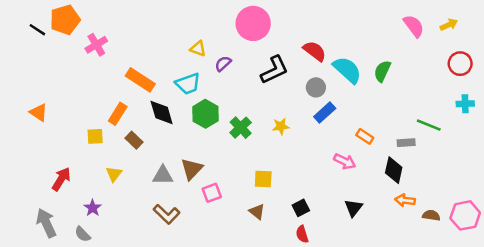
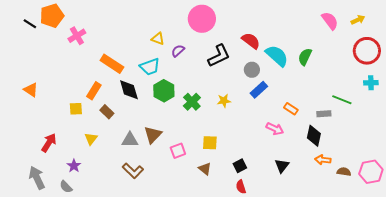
red circle: (460, 64) -> (367, 51), size x1.4
pink square: (212, 193) -> (178, 151), moved

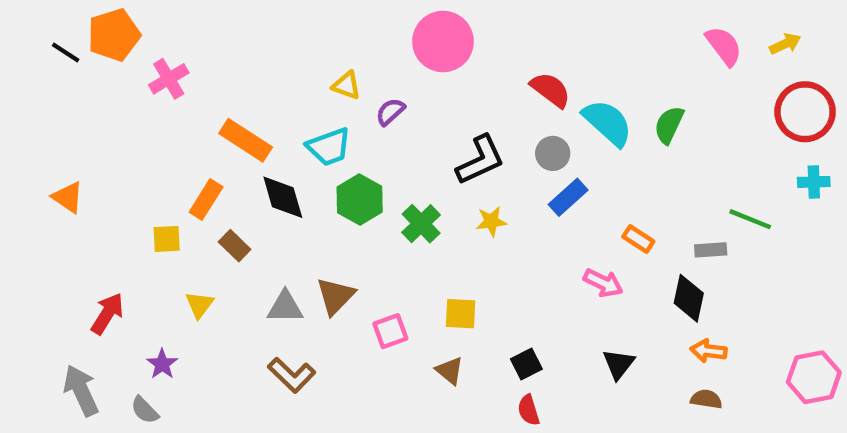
black L-shape: (219, 56) -> (480, 160), moved
brown semicircle: (344, 172) -> (706, 399), moved

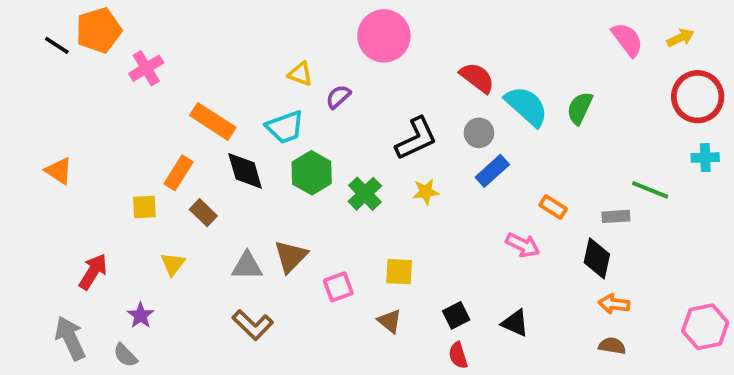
black triangle: (619, 364) -> (515, 323), moved, turned -44

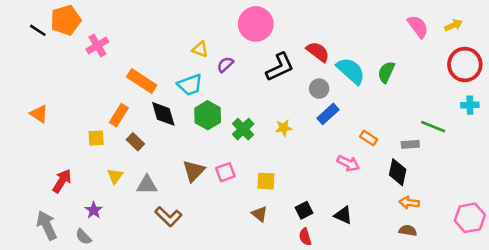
black L-shape: (416, 139) -> (280, 67), moved
gray triangle: (247, 266) -> (147, 185), moved
pink square: (338, 287) -> (225, 172), moved

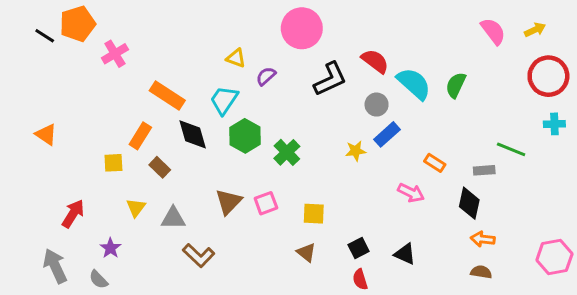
cyan trapezoid: (190, 85) -> (224, 100), turned 144
yellow star: (284, 128) -> (356, 151), moved

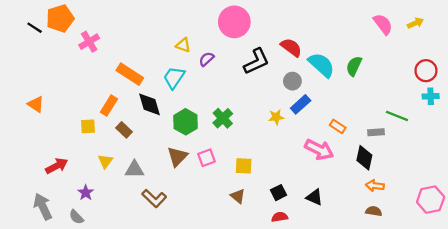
red circle: (548, 76) -> (426, 71), moved, size x0.7
green hexagon: (245, 136) -> (186, 122), moved
pink arrow: (411, 193) -> (319, 150), size x1.4
red arrow: (73, 214) -> (57, 166), turned 30
red semicircle: (360, 279) -> (280, 217), turned 98

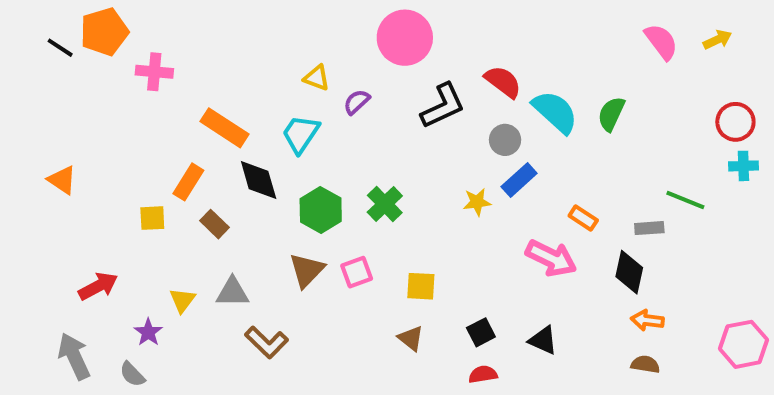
pink cross: (89, 42) -> (154, 72), turned 36
yellow triangle: (105, 161) -> (182, 300), moved

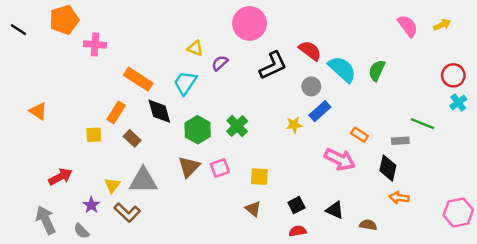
black line: (60, 48) -> (18, 30), moved
cyan cross: (743, 166) -> (458, 103), turned -35
gray triangle: (232, 292) -> (143, 180), size x1.4
brown L-shape: (267, 342) -> (127, 213), moved
brown semicircle: (645, 364) -> (368, 225), moved

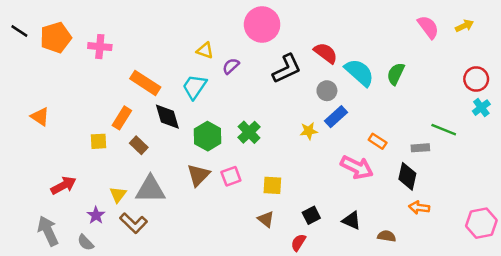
orange pentagon: (64, 20) -> (56, 37), moved
red semicircle: (298, 231) -> (298, 243), moved, turned -49

